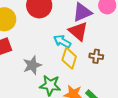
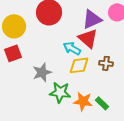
yellow diamond: (69, 58) -> (79, 65), turned 65

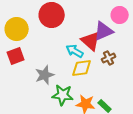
purple triangle: (92, 19) -> (104, 31), moved
brown cross: (106, 63) -> (109, 58), moved, turned -32

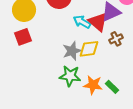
cyan arrow: (75, 51) -> (82, 22), moved
gray star: (45, 75) -> (72, 51), moved

